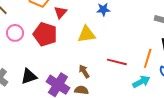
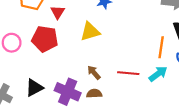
red line: (117, 62) -> (128, 73), moved

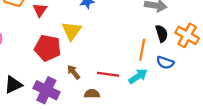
yellow triangle: (90, 32) -> (72, 31), turned -40
red pentagon: (45, 39) -> (48, 48), moved
brown semicircle: (94, 94) -> (92, 94), moved

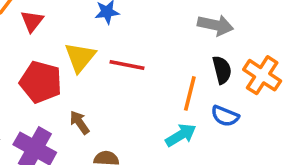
red line: (108, 74) -> (127, 65), moved

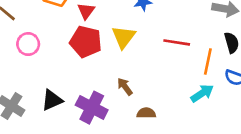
red line: (127, 65) -> (177, 42), moved
red pentagon: (41, 82) -> (86, 42), moved

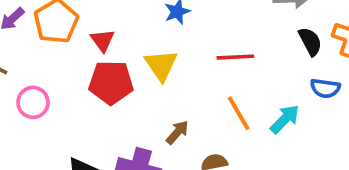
orange line: (208, 61) -> (239, 113), moved, turned -30
brown arrow: (125, 87) -> (177, 132), turned 90

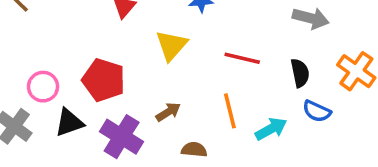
black semicircle: (310, 41) -> (300, 73), moved
red pentagon: (111, 82) -> (104, 80), moved
pink circle: (33, 102) -> (43, 87), moved

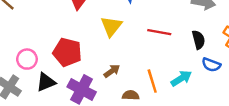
orange line: (230, 111) -> (152, 81), moved

